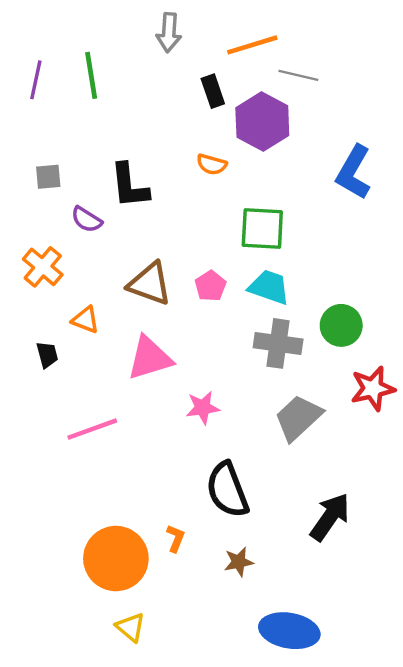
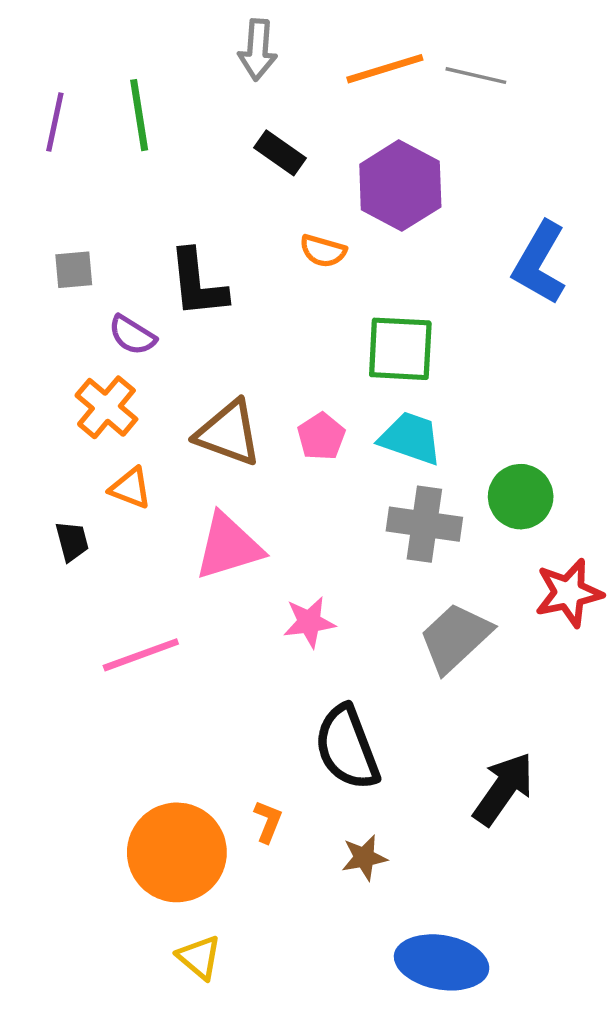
gray line: (298, 75) -> (476, 76), moved
black rectangle: (213, 91) -> (280, 153), moved, turned -36
orange cross: (43, 267) -> (106, 407), moved

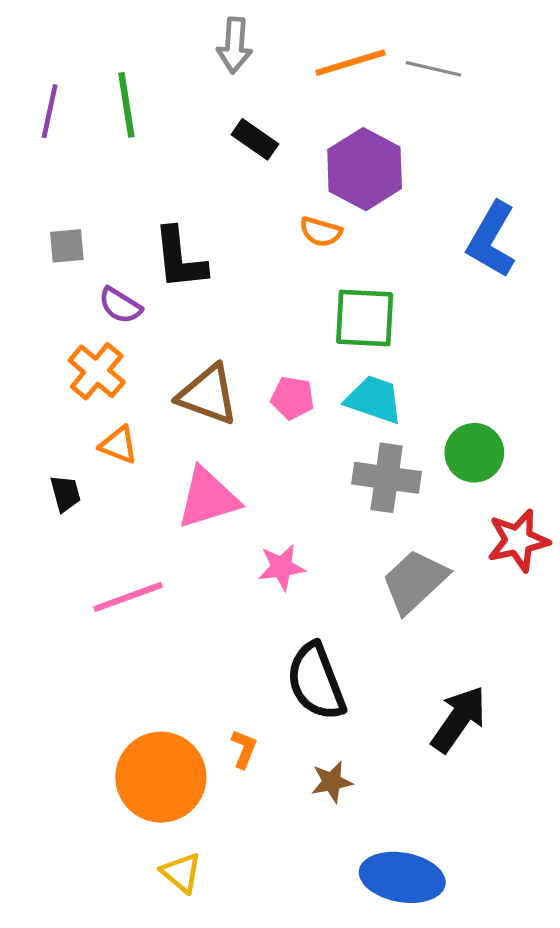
orange semicircle: (323, 251) -> (321, 232), moved
pink pentagon: (321, 436) -> (293, 398), turned -30

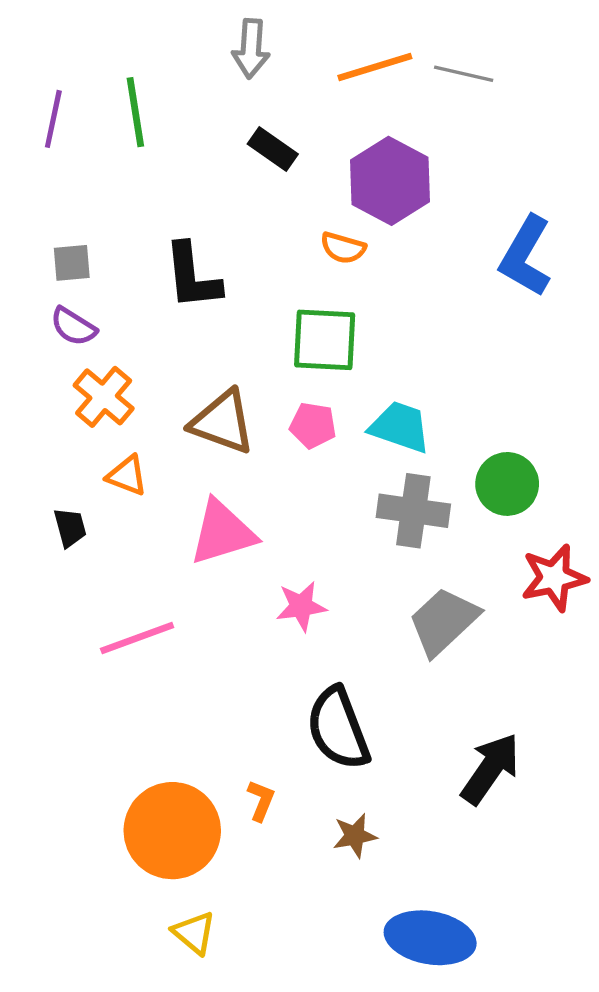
purple semicircle: (120, 305) -> (73, 327), moved
green square: (365, 318) -> (325, 340), moved

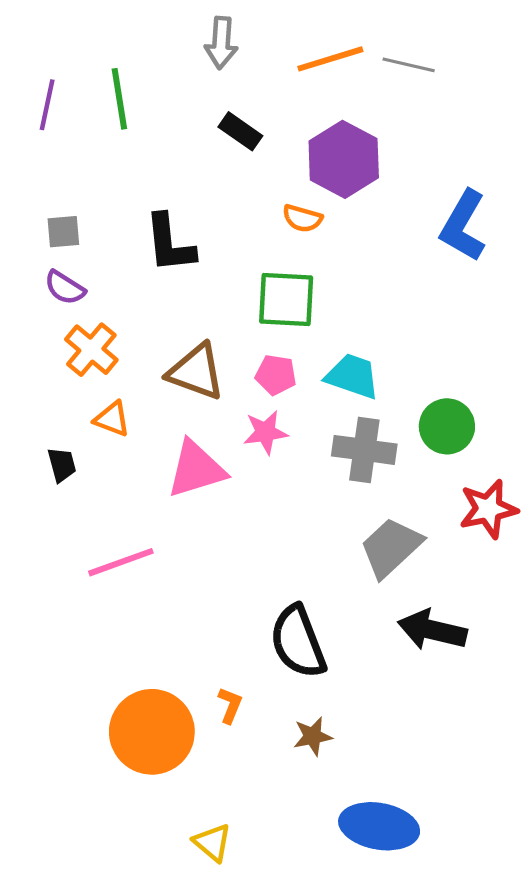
pink star: (301, 606) -> (265, 432), moved
black arrow: (490, 769) -> (432, 630), moved, turned -112
yellow triangle: (194, 933) -> (212, 842), moved

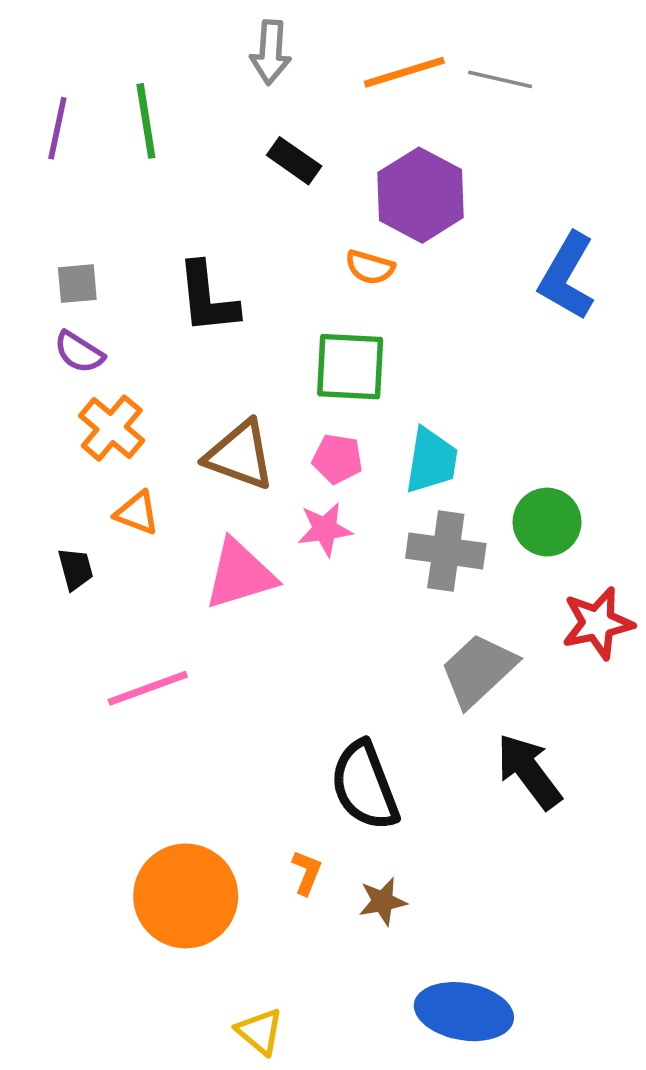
cyan trapezoid: (353, 376) -> (431, 461), turned 80
black arrow: (432, 630) -> (529, 771), turned 40
orange L-shape: (230, 705) -> (307, 872), moved

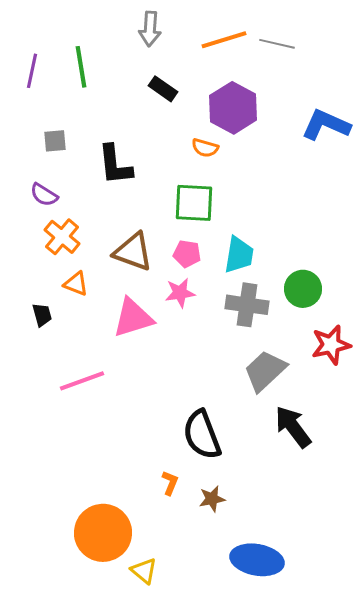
blue L-shape: (567, 276) -> (326, 125), moved, turned 84
gray square: (77, 284) -> (55, 141), moved
orange circle: (186, 896) -> (103, 533), moved

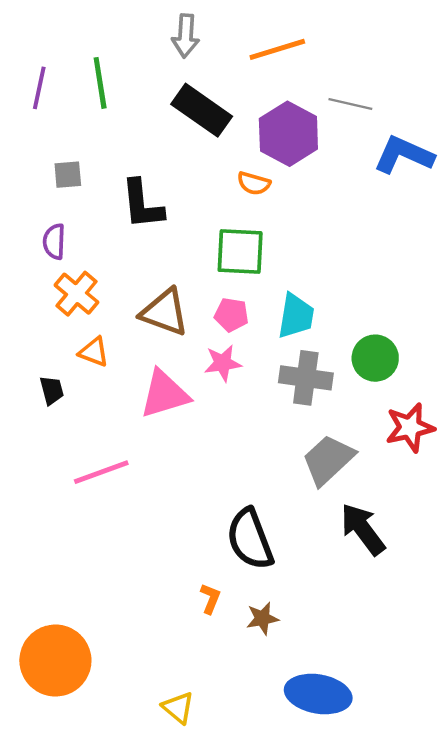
gray line: (277, 44) -> (350, 104), moved
black rectangle: (163, 89) -> (202, 110), size x1.6
purple semicircle: (44, 195) -> (54, 242), turned 60
orange circle: (103, 533) -> (55, 661), moved

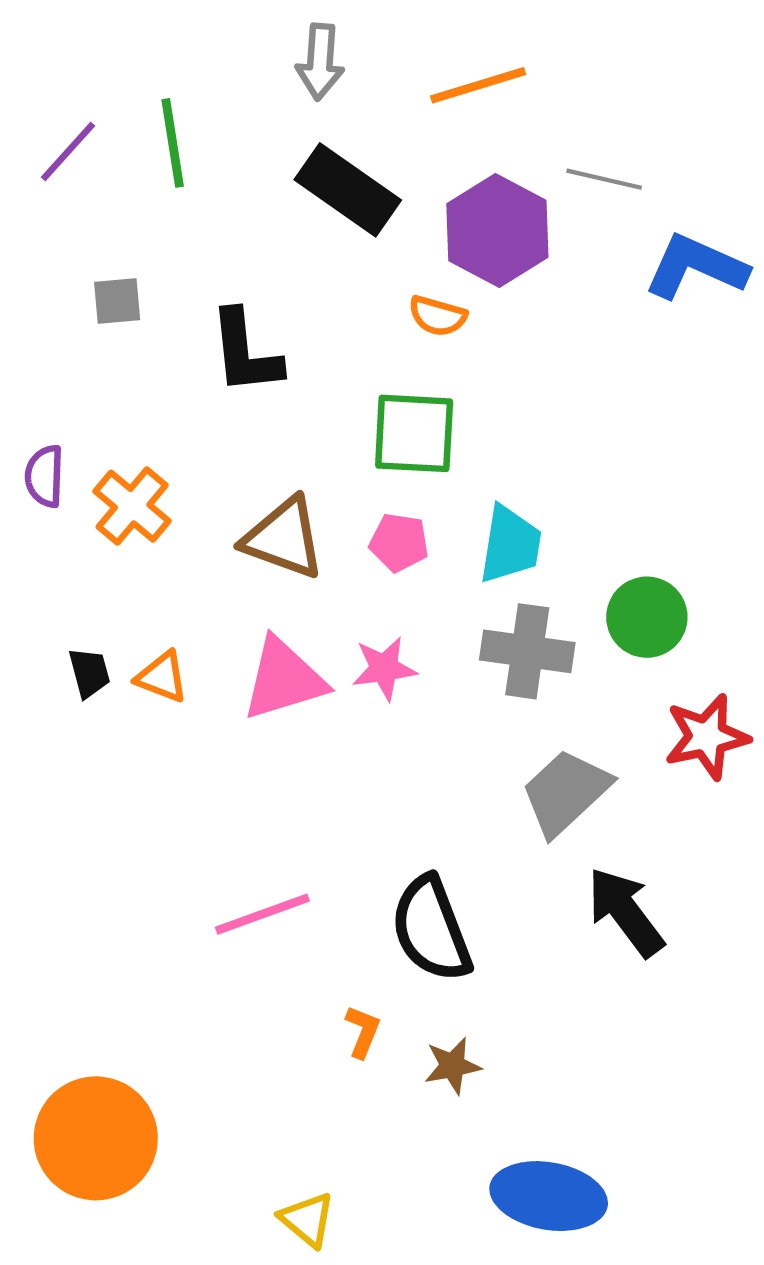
purple line: (39, 88) -> (68, 151), turned 30
purple semicircle: (54, 242) -> (44, 476), moved
orange triangle: (94, 352) -> (162, 677), moved
pink star: (223, 363) -> (384, 668), moved
pink line: (101, 472) -> (262, 914), moved

